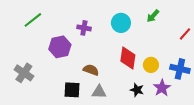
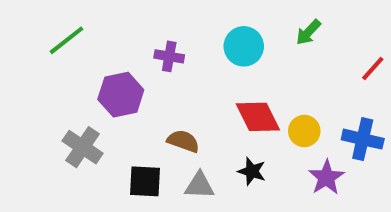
red diamond: (128, 58) -> (258, 117), turned -35
gray cross: (24, 73) -> (83, 147), moved
black star: (137, 90) -> (252, 171), moved

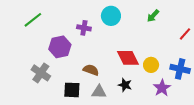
cyan circle: (244, 46) -> (111, 16), moved

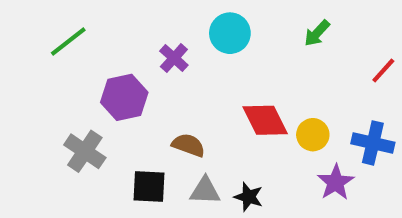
purple cross: (84, 28) -> (174, 58), turned 32
black star: (125, 85) -> (249, 197), moved

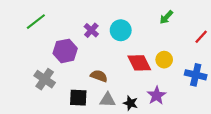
cyan circle: (230, 33) -> (121, 30), moved
yellow circle: (313, 135) -> (164, 60), moved
purple star: (336, 182) -> (157, 95), moved

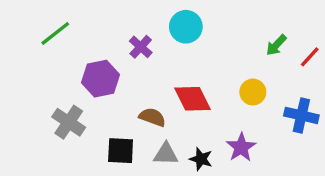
green arrow: (166, 17) -> (276, 45), moved
cyan circle: (121, 30) -> (186, 27), moved
red diamond: (139, 63) -> (193, 99), moved

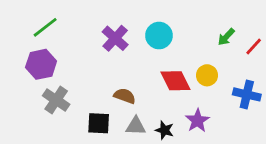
cyan circle: (186, 27) -> (159, 36), moved
purple cross: (141, 47) -> (115, 38), size x1.4
purple hexagon: (100, 79) -> (41, 64), moved
red diamond: (193, 99) -> (175, 81), moved

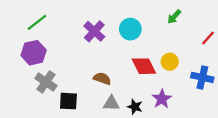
green arrow: (226, 37) -> (174, 17), moved
black square: (99, 123) -> (68, 101), moved

